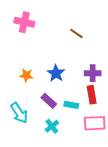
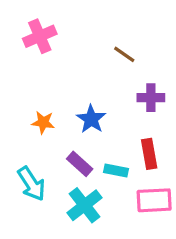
pink cross: (24, 22) -> (40, 36), turned -36
purple cross: (93, 73) -> (151, 98), moved
cyan cross: (52, 126) -> (85, 205), size x1.5

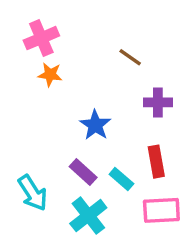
orange star: (43, 122) -> (50, 75), moved
cyan rectangle: (116, 170) -> (121, 179), turned 30

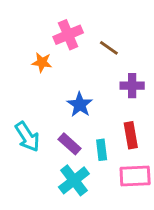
pink cross: (41, 38) -> (68, 35), moved
cyan rectangle: (121, 179) -> (102, 150), turned 42
cyan arrow: (33, 193) -> (27, 137), moved

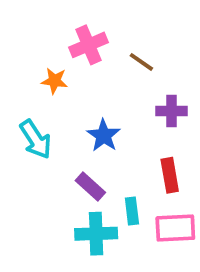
cyan arrow: (27, 137) -> (36, 139), moved
cyan rectangle: (102, 150) -> (132, 211), moved
cyan cross: (74, 180) -> (96, 234), turned 36

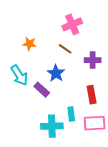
pink cross: (88, 45) -> (72, 24), moved
brown line: (141, 62) -> (65, 49), moved
purple rectangle: (90, 187) -> (42, 90), moved

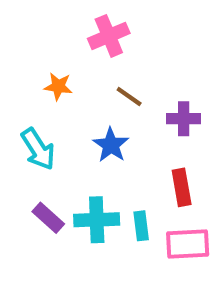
pink cross: (72, 24) -> (109, 36), moved
purple rectangle: (42, 90) -> (48, 218), moved
cyan cross: (52, 126) -> (97, 220), moved

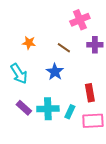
pink cross: (109, 36) -> (80, 20), moved
purple cross: (184, 119) -> (95, 45), moved
cyan rectangle: (141, 226) -> (70, 112), turned 32

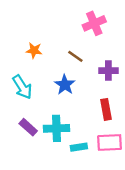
purple cross: (95, 45) -> (108, 71), moved
cyan rectangle: (70, 112) -> (79, 147), moved, turned 56

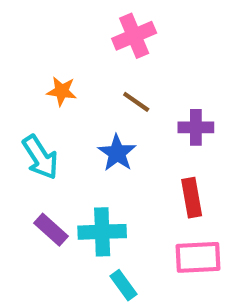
pink cross: (94, 23) -> (134, 36), moved
cyan rectangle: (79, 147) -> (123, 285), moved, turned 63

